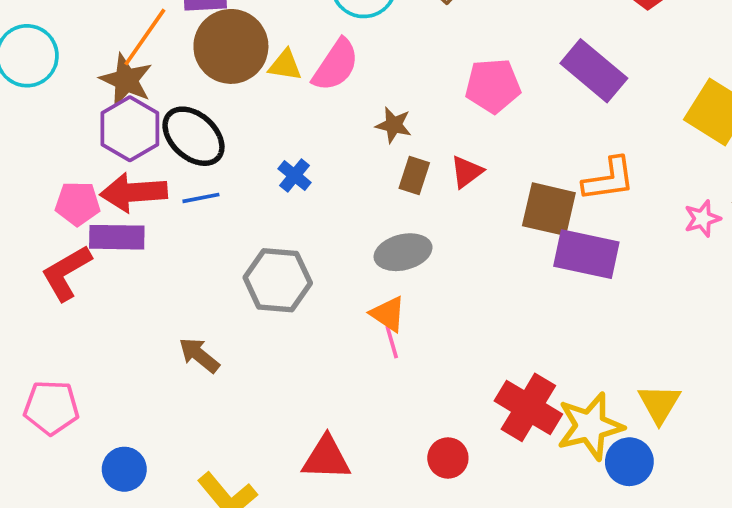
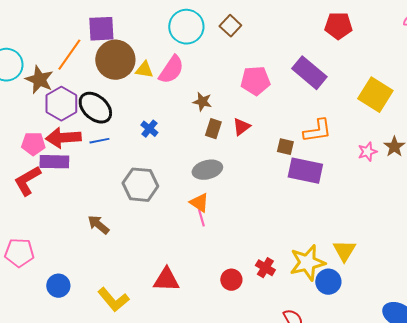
brown star: (126, 80) -> (39, 80), moved
brown square: (549, 209) -> (285, 147), size x0.6
red cross: (528, 407) -> (265, 268), moved, size x0.6

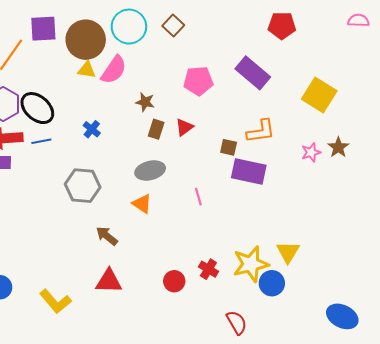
brown circle: (115, 60) -> (86, 40), moved
pink line: (201, 218) -> (198, 197), moved
brown arrow: (98, 225) -> (107, 236), moved

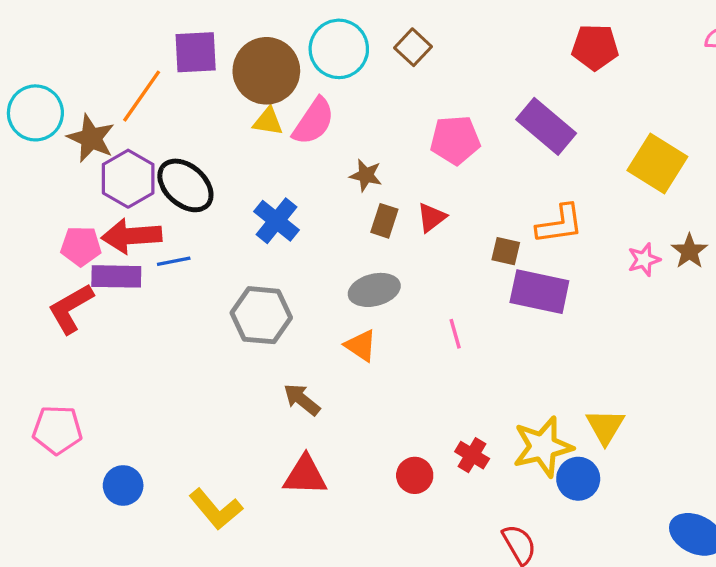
blue cross: (92, 129) -> (276, 221), size x1.5
blue line: (41, 141) -> (174, 261), moved

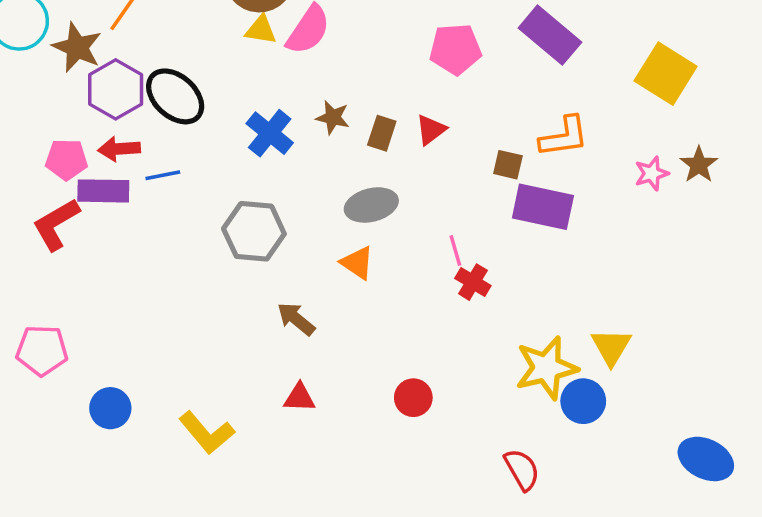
brown star: (366, 175) -> (333, 117), moved
red arrow: (131, 236) -> (119, 149), size x0.7
red cross: (472, 455) -> (473, 282), moved
red triangle: (305, 475) -> (299, 398), size x0.7

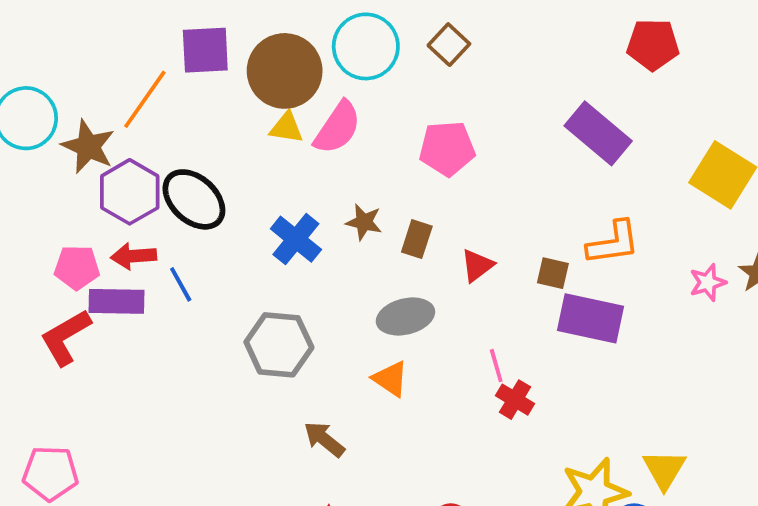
pink pentagon: (455, 49) -> (447, 148), moved
red triangle: (431, 130) -> (477, 266), moved
blue line: (163, 175) -> (181, 284), turned 72

